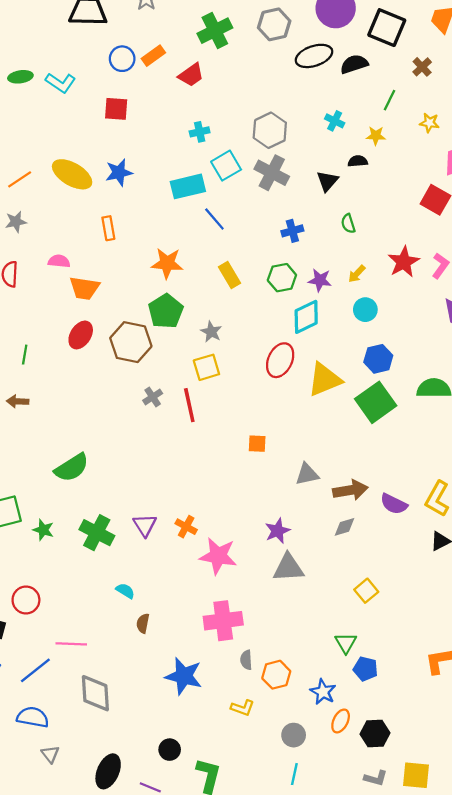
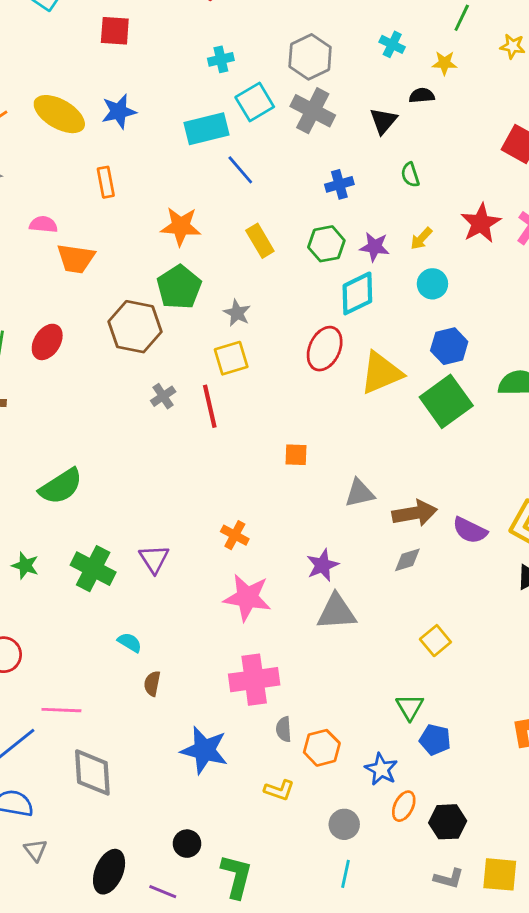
red ellipse: (81, 335) -> (47, 342), moved
orange cross: (186, 527) -> (235, 535), moved

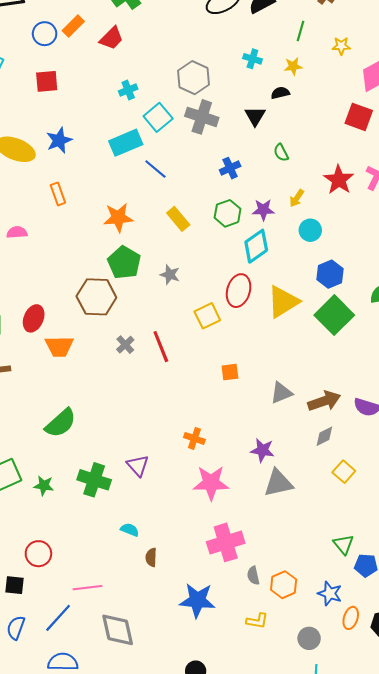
orange trapezoid: (76, 259) -> (59, 346), moved
yellow square: (231, 358) -> (207, 316), moved
purple star: (322, 565) -> (263, 450), turned -30
yellow square: (435, 641) -> (344, 472), moved

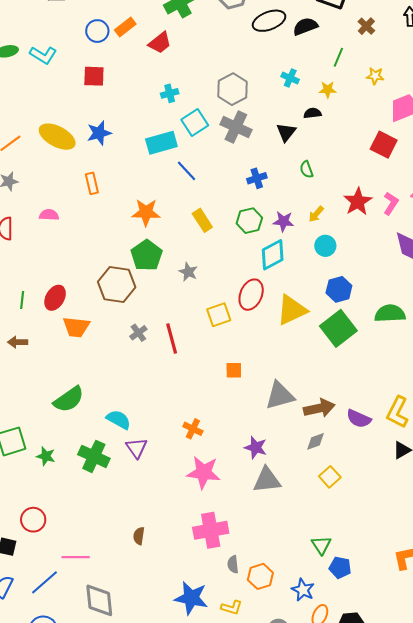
gray triangle: (281, 393) -> (280, 396), size x1.4
cyan semicircle: (130, 530) -> (119, 420), moved, size x1.4
blue star: (197, 600) -> (191, 598), moved

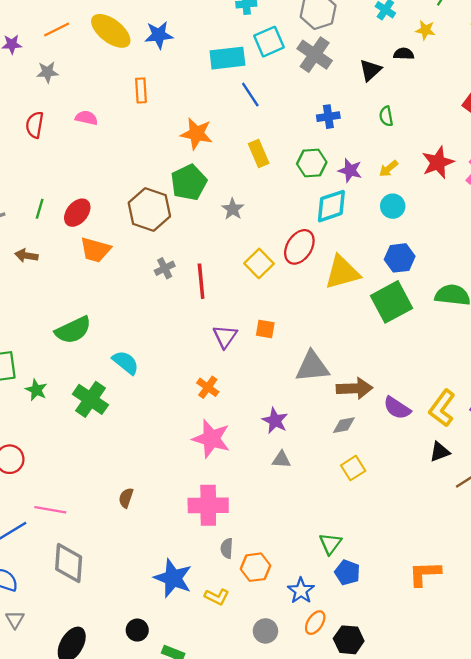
yellow square: (219, 315) -> (259, 263), turned -35
purple triangle: (137, 448) -> (225, 336), moved
gray triangle: (267, 480) -> (281, 460), size x0.6

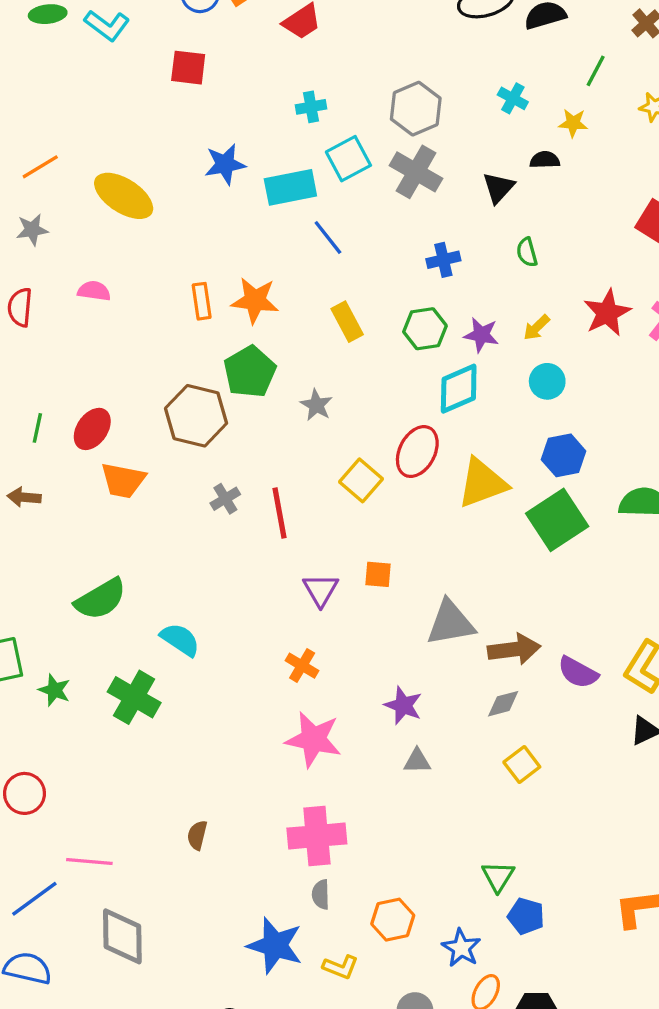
yellow ellipse: (111, 31) -> (124, 196), moved
blue star: (159, 35) -> (225, 164), moved
orange rectangle: (141, 90) -> (202, 301), moved
gray semicircle: (227, 548) -> (321, 894), moved

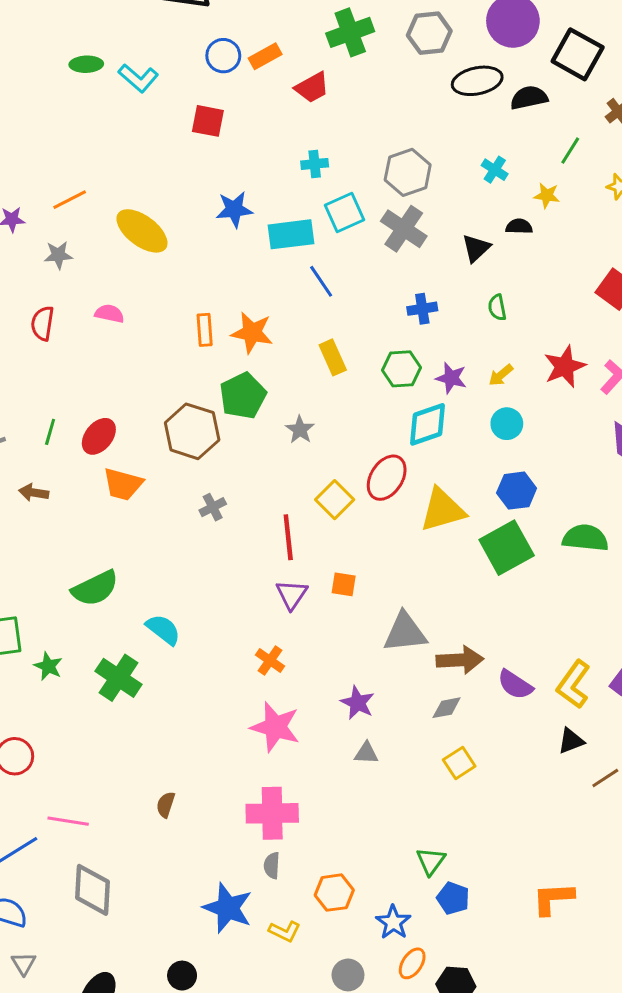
red line: (280, 513) -> (288, 537), moved

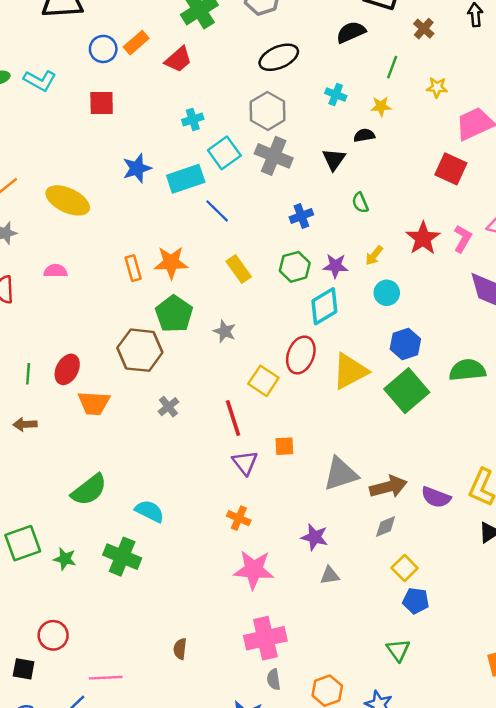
black ellipse: (477, 81) -> (279, 57), moved
blue pentagon: (453, 898) -> (416, 601), moved

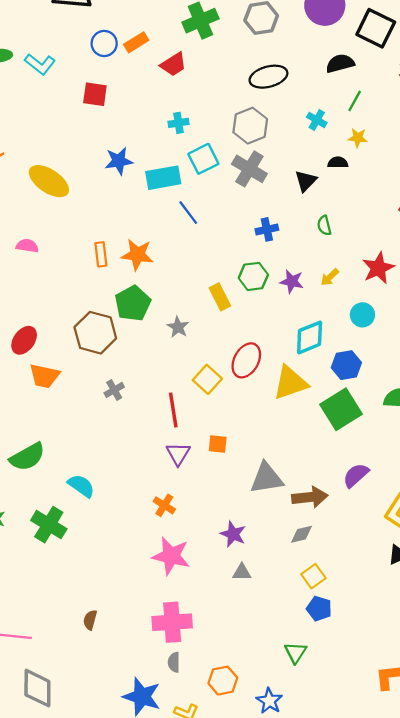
green line: (392, 67) -> (355, 101), moved
yellow rectangle: (239, 269) -> (220, 297), moved
cyan circle: (387, 293) -> (362, 315), moved
cyan diamond: (324, 306) -> (310, 337), moved
purple semicircle: (436, 497) -> (356, 475), moved, turned 108

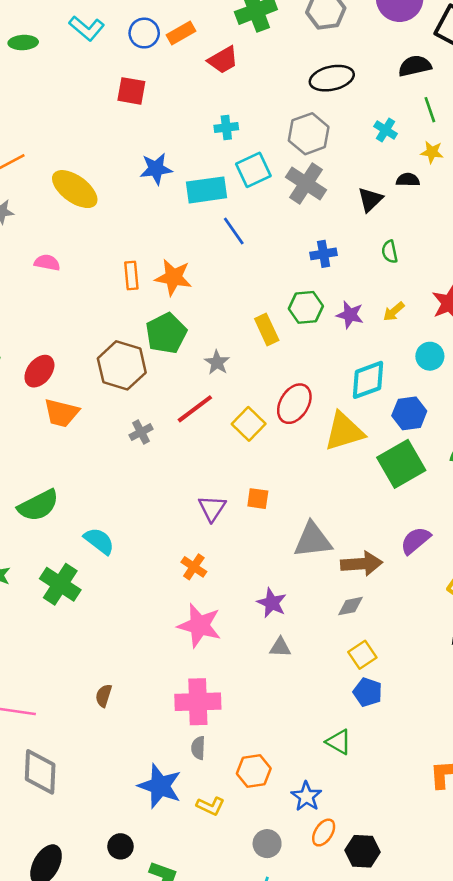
cyan L-shape: (40, 64) -> (87, 28), moved
green line: (355, 101) -> (430, 110), turned -50
red line: (173, 410) -> (195, 409), moved, turned 60
green triangle: (296, 653) -> (339, 742), turned -35

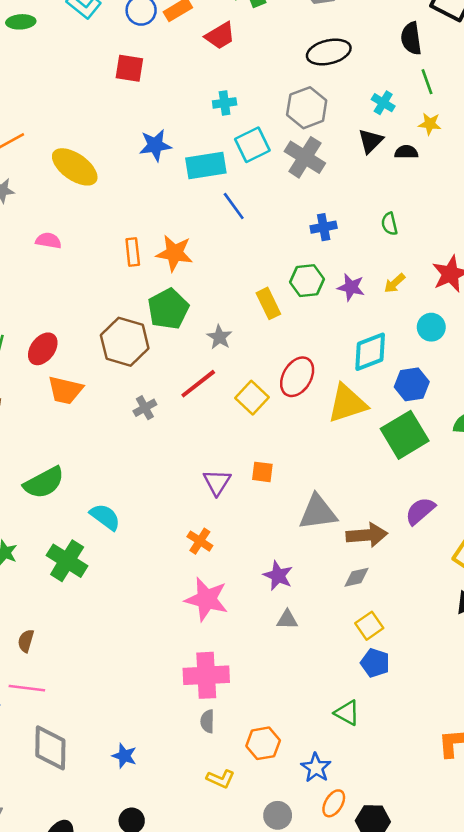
black semicircle: (415, 66) -> (411, 38), turned -84
black triangle: (370, 200) -> (371, 141), moved
brown semicircle: (104, 696) -> (26, 641), moved
blue star: (160, 786) -> (124, 756), moved, size x0.6

